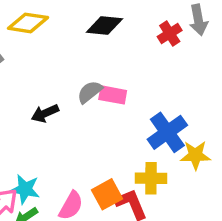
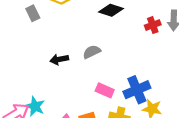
pink rectangle: (113, 95) -> (105, 90), moved

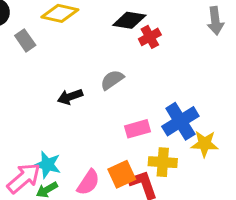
red cross: (153, 25) -> (150, 37), moved
pink rectangle: (105, 90) -> (137, 129), turned -30

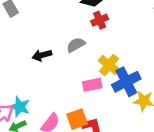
red cross: (150, 37) -> (100, 20), moved
yellow cross: (163, 162) -> (109, 65), moved, turned 30

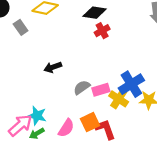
gray semicircle: (76, 45) -> (82, 87), moved
yellow cross: (109, 65) -> (119, 99), moved

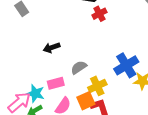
pink rectangle: (101, 90) -> (56, 83), moved
yellow cross: (119, 99) -> (97, 86), moved, turned 30

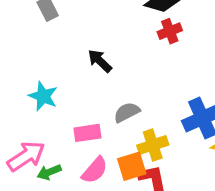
black arrow: (52, 48) -> (100, 61), moved, turned 56
cyan star: (35, 93) -> (43, 96), moved

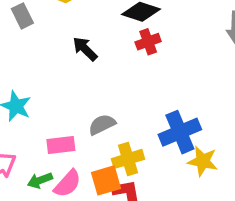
black arrow: (100, 61) -> (85, 49), moved
green arrow: (49, 172) -> (40, 180), moved

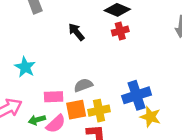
orange square: (106, 180) -> (76, 110), moved

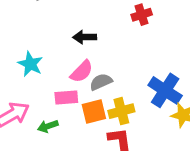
black arrow: (76, 32) -> (85, 37), moved, turned -48
blue cross: (137, 95) -> (165, 90), turned -36
pink semicircle: (56, 124) -> (82, 71), moved

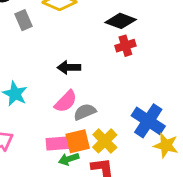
pink rectangle: (66, 98) -> (57, 144), moved
yellow cross: (121, 111) -> (105, 141), turned -30
green arrow: (48, 126) -> (69, 159), moved

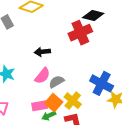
black diamond: (121, 21) -> (93, 15), moved
red cross: (125, 46) -> (80, 33), size x1.6
orange square: (78, 141) -> (54, 103), turned -30

